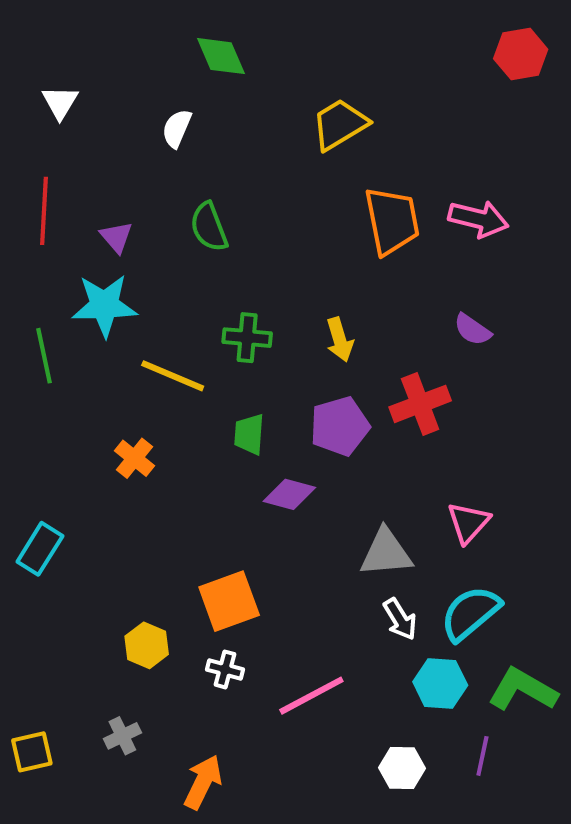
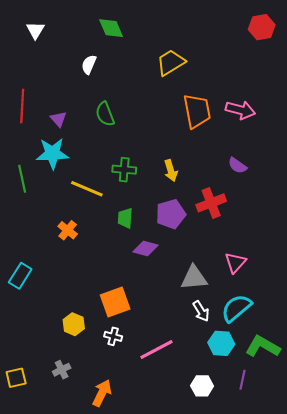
white triangle: (60, 102) -> (35, 30), moved

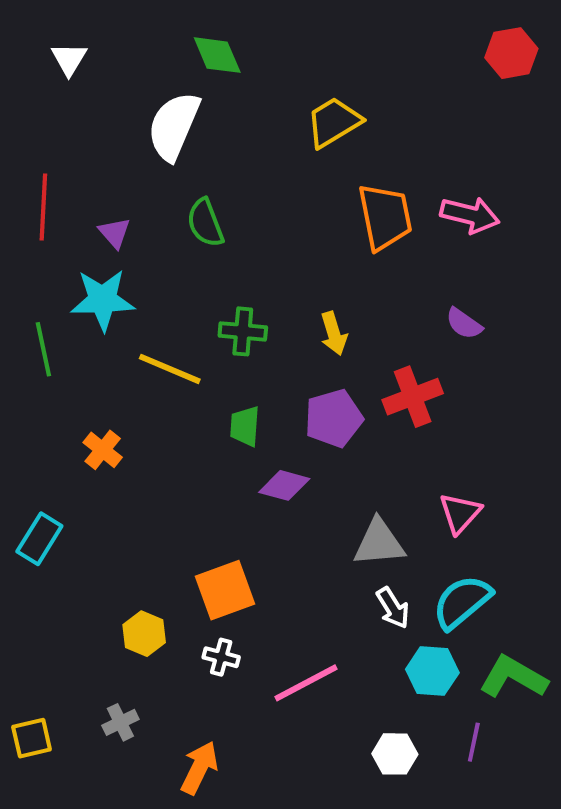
white semicircle: (89, 65) -> (174, 126), size x1.8
orange cross: (68, 230) -> (103, 450), moved

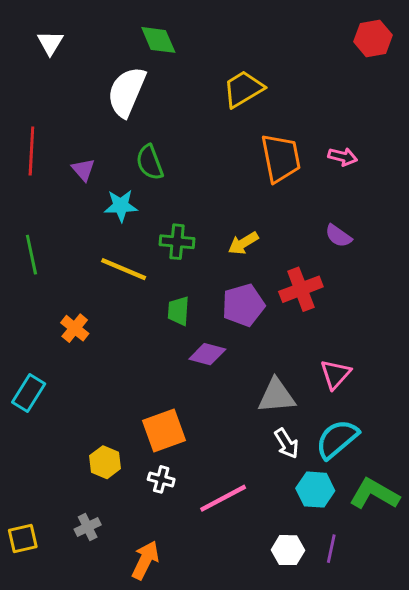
pink arrow: (470, 215) -> (343, 157), size x0.7
cyan star: (103, 300) -> (121, 206), moved, size x0.7
yellow arrow: (334, 333) -> (243, 243), turned 76
purple line: (474, 742) -> (331, 549), moved

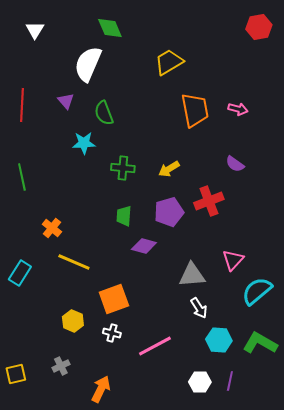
purple triangle: (83, 170) -> (66, 101), moved
yellow line: (124, 269) -> (74, 262), moved
cyan semicircle: (337, 439) -> (257, 291), moved

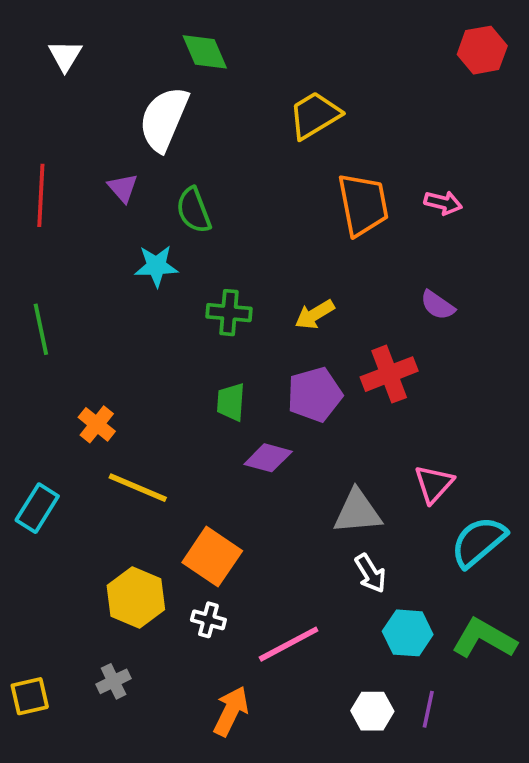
orange square: (114, 299) -> (212, 557), turned -36
yellow hexagon: (73, 321) -> (136, 598), size x1.4
orange arrow: (101, 389) -> (231, 711), moved

